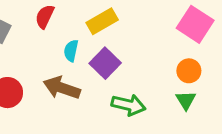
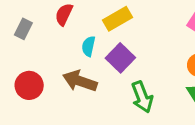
green arrow: (128, 105) -> (142, 97), turned 56

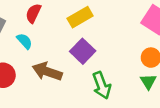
cyan semicircle: (89, 46) -> (24, 41), moved, turned 126

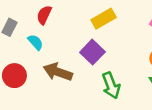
yellow rectangle: (80, 17) -> (104, 19), moved

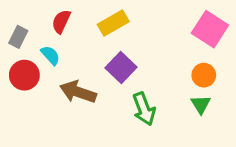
yellow rectangle: (104, 19) -> (113, 23), moved
red circle: (14, 76) -> (24, 75), moved

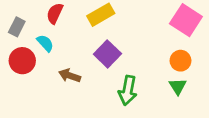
brown arrow: (78, 92) -> (70, 76), size x0.7
green arrow: (144, 109) -> (128, 90), turned 32

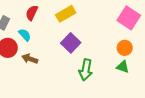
brown arrow: (70, 76) -> (30, 59), moved
green triangle: (178, 86) -> (123, 67), turned -40

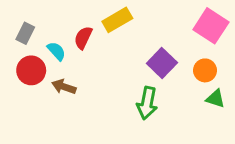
red semicircle: (32, 13) -> (83, 38), moved
purple square: (71, 43) -> (162, 63), moved
green triangle: (123, 67) -> (215, 99), moved

